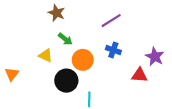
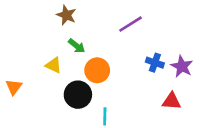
blue cross: (113, 50) -> (155, 63), moved
red triangle: (139, 75) -> (172, 101), moved

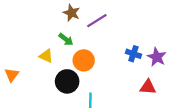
brown star: (66, 15) -> (72, 13), moved
purple line: (131, 24) -> (97, 21), moved

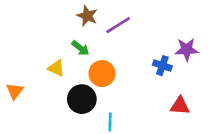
purple star: (157, 57) -> (187, 49), moved, turned -30

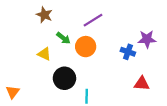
brown star: (87, 16) -> (44, 15), moved
orange circle: (102, 74) -> (86, 47), moved
orange triangle: (15, 91) -> (13, 92), moved

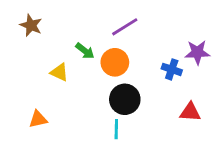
brown star: (44, 15) -> (31, 25), moved
black circle: (64, 78) -> (125, 99), moved
orange triangle: (13, 92) -> (38, 119), moved, turned 40

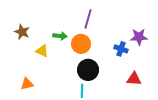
brown star: (31, 25) -> (22, 32), moved
purple line: (125, 27) -> (88, 19), turned -42
green arrow: (85, 51) -> (60, 36), turned -32

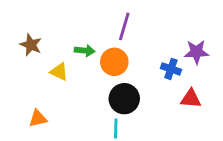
red triangle: (134, 79) -> (191, 99), moved

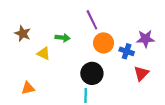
purple line: (124, 26) -> (92, 20), turned -42
orange circle: (114, 62) -> (104, 43), moved
red triangle: (191, 99) -> (141, 73), turned -49

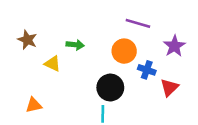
purple line: (92, 20) -> (138, 23), moved, turned -48
purple star: (146, 39) -> (174, 46), turned -30
blue cross: (127, 51) -> (147, 70), moved

